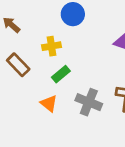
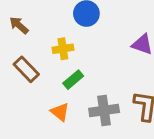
gray cross: (89, 102) -> (104, 110), turned -30

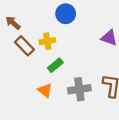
brown rectangle: (26, 69) -> (24, 46), moved

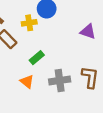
yellow cross: (47, 41) -> (29, 23), moved

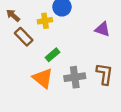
orange triangle: (27, 82) -> (43, 78), size x1.5

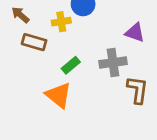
brown rectangle: (24, 37) -> (34, 42), turned -30
gray cross: (75, 77) -> (113, 63), moved

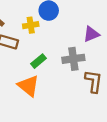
purple triangle: (135, 33) -> (91, 34), turned -42

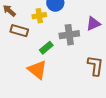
gray cross: (73, 59) -> (69, 35), moved

